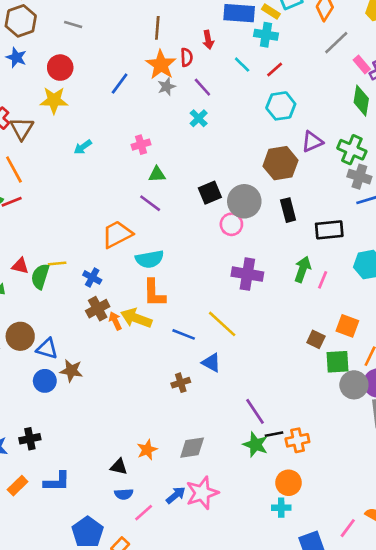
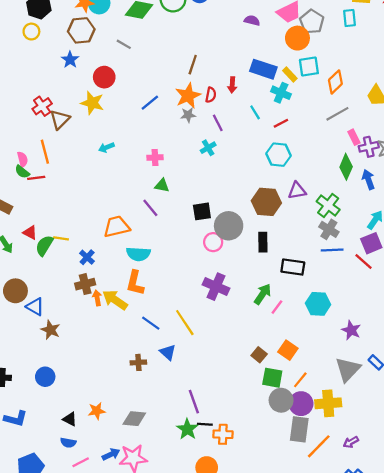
blue circle: (45, 381) -> (45, 377), moved

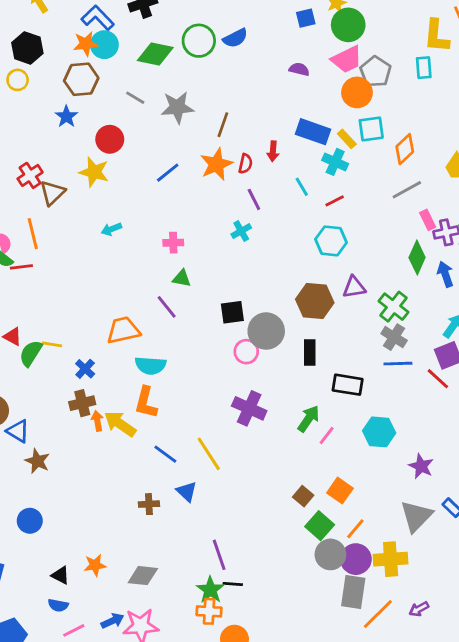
gray star: (188, 115) -> (177, 107), moved, size x1.6
green square: (272, 378) -> (320, 526), turned 30
orange cross: (223, 434) -> (209, 611), moved

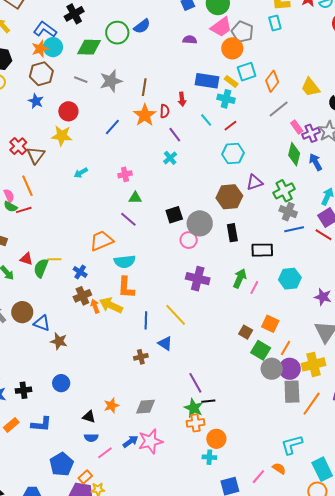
green cross: (394, 307) -> (284, 191), turned 35
blue line: (165, 454) -> (146, 320), turned 66

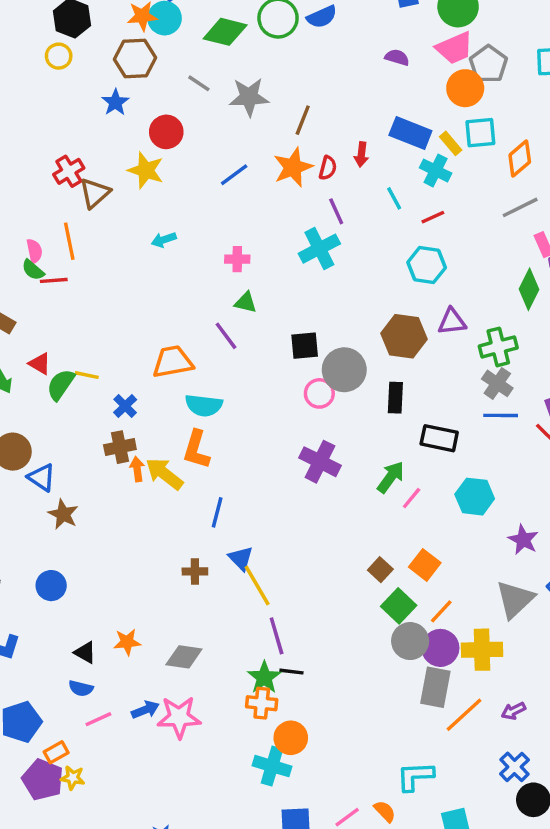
cyan cross: (170, 158) -> (319, 249), size x1.6
yellow line: (176, 315) -> (257, 585), moved
cyan cross: (209, 457) -> (272, 766), size x1.5

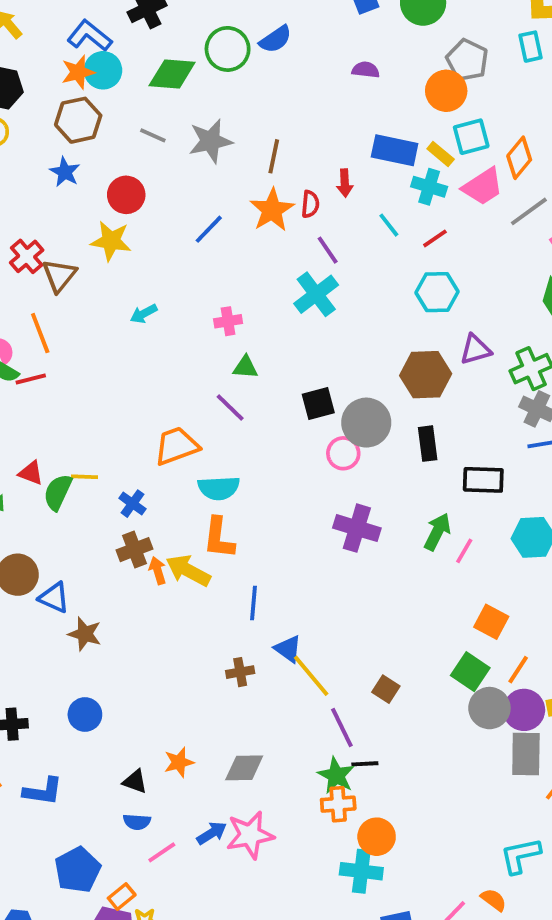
pink trapezoid: (455, 48) -> (483, 187), moved
brown square: (380, 570) -> (386, 689), moved

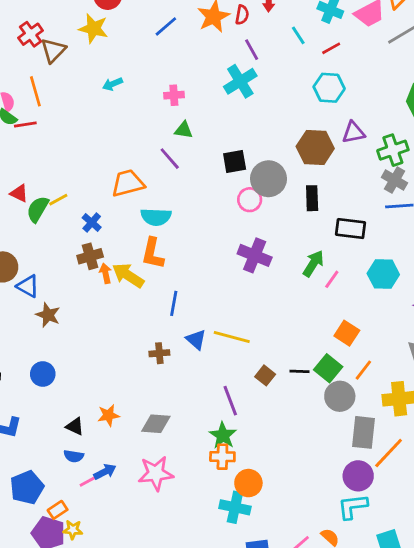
yellow line: (85, 477) -> (58, 200), turned -36
yellow line: (311, 676) -> (232, 337), moved, turned -40
purple circle: (524, 710) -> (358, 476), moved
black line: (365, 764) -> (299, 371), moved
blue arrow: (212, 833) -> (105, 472), moved

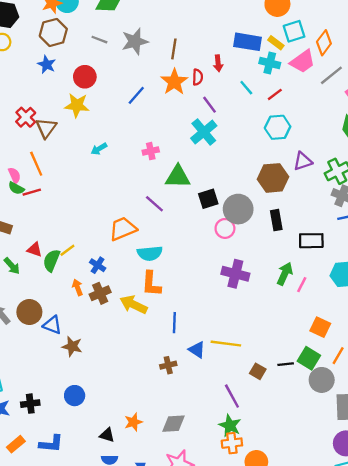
green triangle: (184, 130) -> (178, 177), moved, size x1.6
orange arrow: (106, 273) -> (77, 287), moved

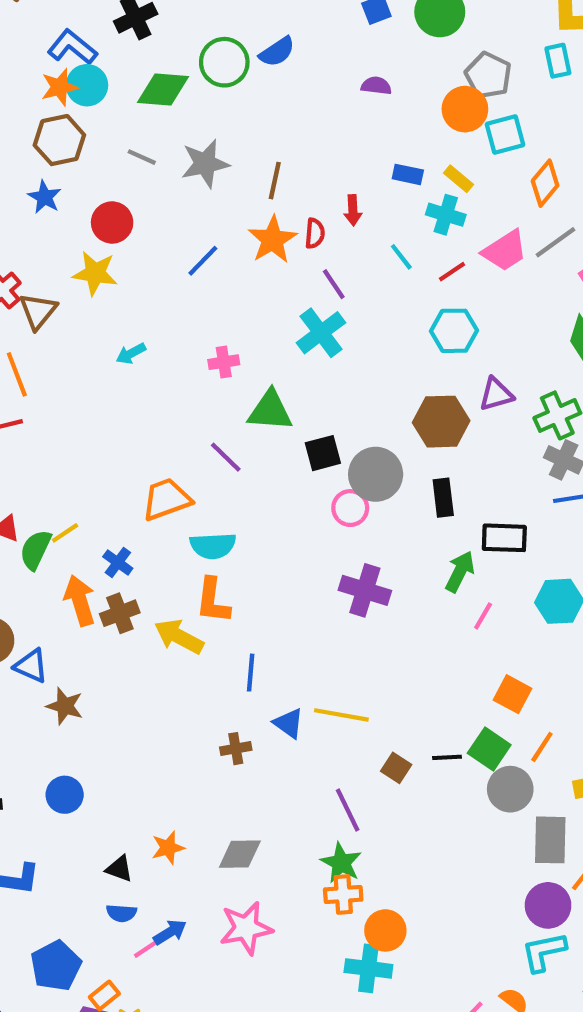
cyan square: (294, 31) -> (505, 135), moved
blue rectangle: (248, 42) -> (408, 174), size x0.6
pink trapezoid: (303, 61) -> (505, 251), moved
green arrow: (285, 274) -> (460, 572), moved
orange arrow: (77, 287) -> (80, 600), size x1.6

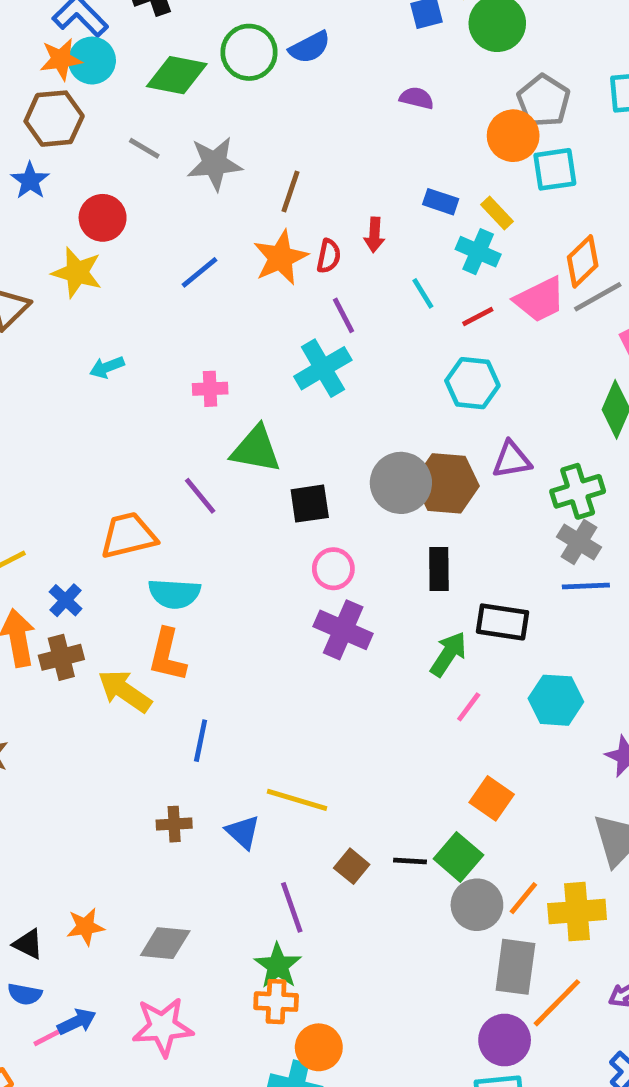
orange diamond: (545, 183) -> (583, 261), moved
gray circle: (376, 474) -> (401, 483), moved
purple cross: (365, 590) -> (343, 630), moved
blue triangle: (289, 723) -> (243, 832), moved
orange line: (542, 747) -> (523, 898), moved

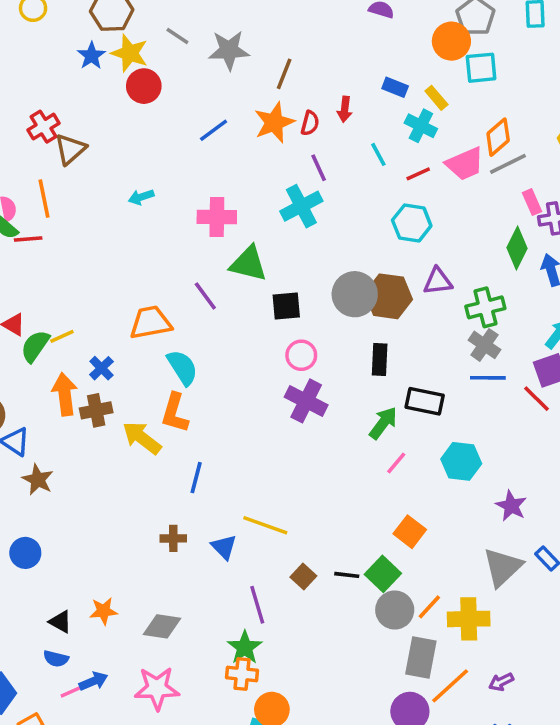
yellow star: (77, 273) -> (130, 53), moved
pink cross: (210, 389) -> (217, 217), size x1.5
cyan semicircle: (174, 594) -> (182, 367), turned -129

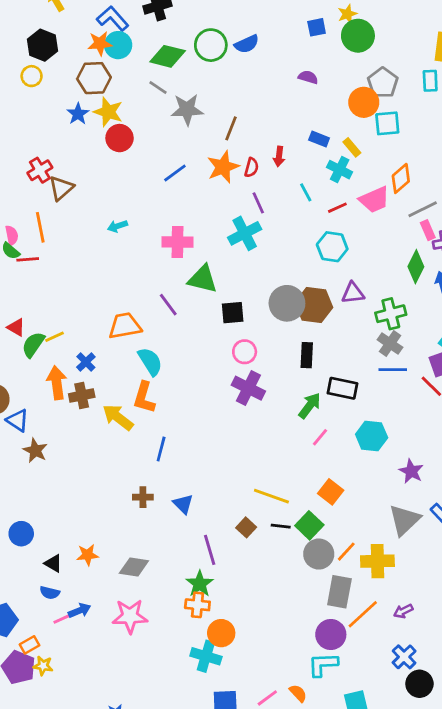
gray line: (177, 36) -> (158, 87), moved
gray line: (508, 164) -> (423, 209), moved
yellow line: (265, 525) -> (271, 496), moved
blue circle: (25, 553) -> (21, 534), moved

